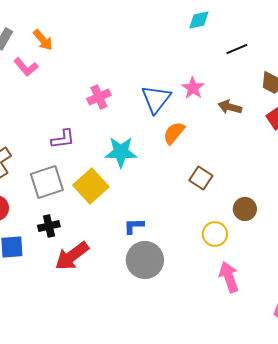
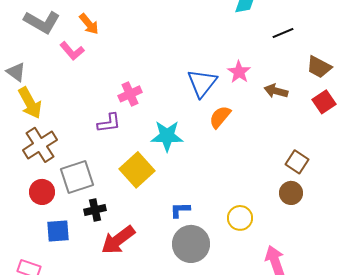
pink cross: (99, 97) -> (130, 94), moved
brown square: (201, 178) -> (297, 162), moved
gray square: (47, 182) -> (77, 177), moved
yellow circle: (215, 234) -> (240, 218), moved

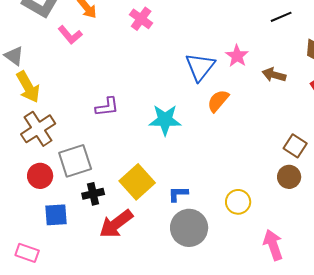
pink cross: (130, 94) -> (141, 19), moved, turned -30
yellow square: (137, 170) -> (137, 182), moved

